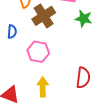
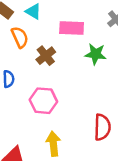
brown cross: (44, 16) -> (46, 56), size x0.7

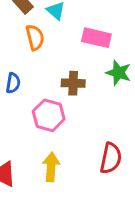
brown cross: (46, 56) -> (73, 83), moved, turned 30

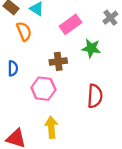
pink rectangle: (96, 38) -> (71, 24), turned -40
red semicircle: (111, 158) -> (95, 96), moved

